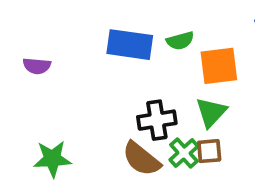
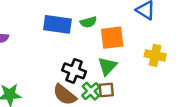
black cross: (157, 120) -> (74, 71), turned 30

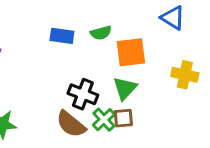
blue rectangle: (57, 24) -> (62, 36), size x0.7

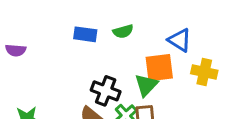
blue triangle: (173, 18) -> (180, 40), moved
orange square: (131, 52) -> (159, 68), moved

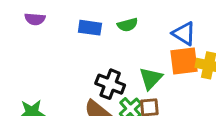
purple semicircle: (16, 50) -> (35, 19), moved
orange square: (159, 68) -> (184, 61), moved

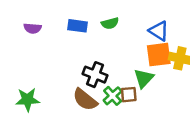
purple semicircle: (35, 19) -> (33, 28), moved
green triangle: (151, 78) -> (144, 78), moved

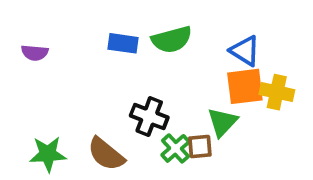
green semicircle: (110, 23) -> (172, 40), size x1.5
purple semicircle: (33, 28) -> (35, 53), moved
brown semicircle: (85, 100) -> (106, 154), moved

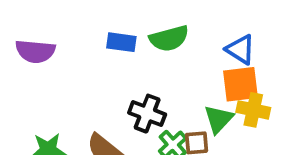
purple semicircle: (35, 53) -> (35, 51), size x1.5
yellow cross: (277, 92) -> (253, 110), moved

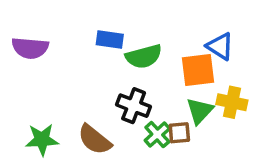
green semicircle: (169, 38) -> (144, 56), moved
orange square: (240, 84) -> (198, 70), moved

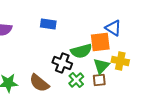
green semicircle: (144, 56) -> (81, 51), moved
brown square: (179, 133) -> (99, 80), moved

